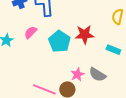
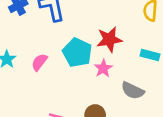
pink semicircle: (31, 32) -> (39, 62), moved
pink star: (77, 75) -> (103, 68), moved

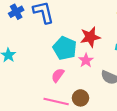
pink semicircle: (39, 62) -> (58, 75), moved

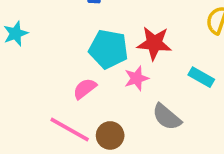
cyan pentagon: (65, 48) -> (108, 49), turned -30

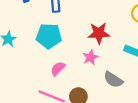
cyan pentagon: (108, 49) -> (49, 36), moved

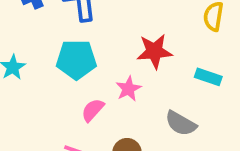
pink star: (90, 57) -> (128, 89), moved

